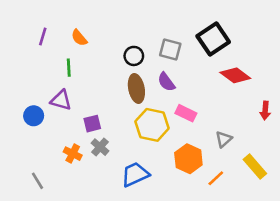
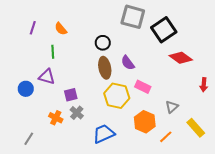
gray square: (170, 49) -> (133, 17), moved, size x1.4
gray line: (38, 181) -> (29, 139), turned 64

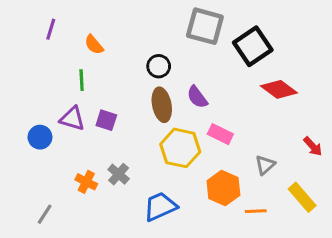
purple line: (33, 28) -> (51, 29), moved
red arrow: (204, 85) -> (313, 146), moved, turned -48
purple square: (71, 95) -> (106, 120), moved, turned 32
orange line: (166, 137) -> (256, 211), turned 40

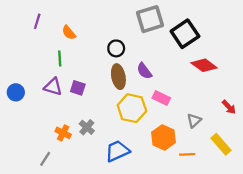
gray square: (205, 26) -> (150, 19), turned -32
blue circle: (40, 137) -> (16, 92), moved
gray line: (45, 214) -> (45, 159), moved

